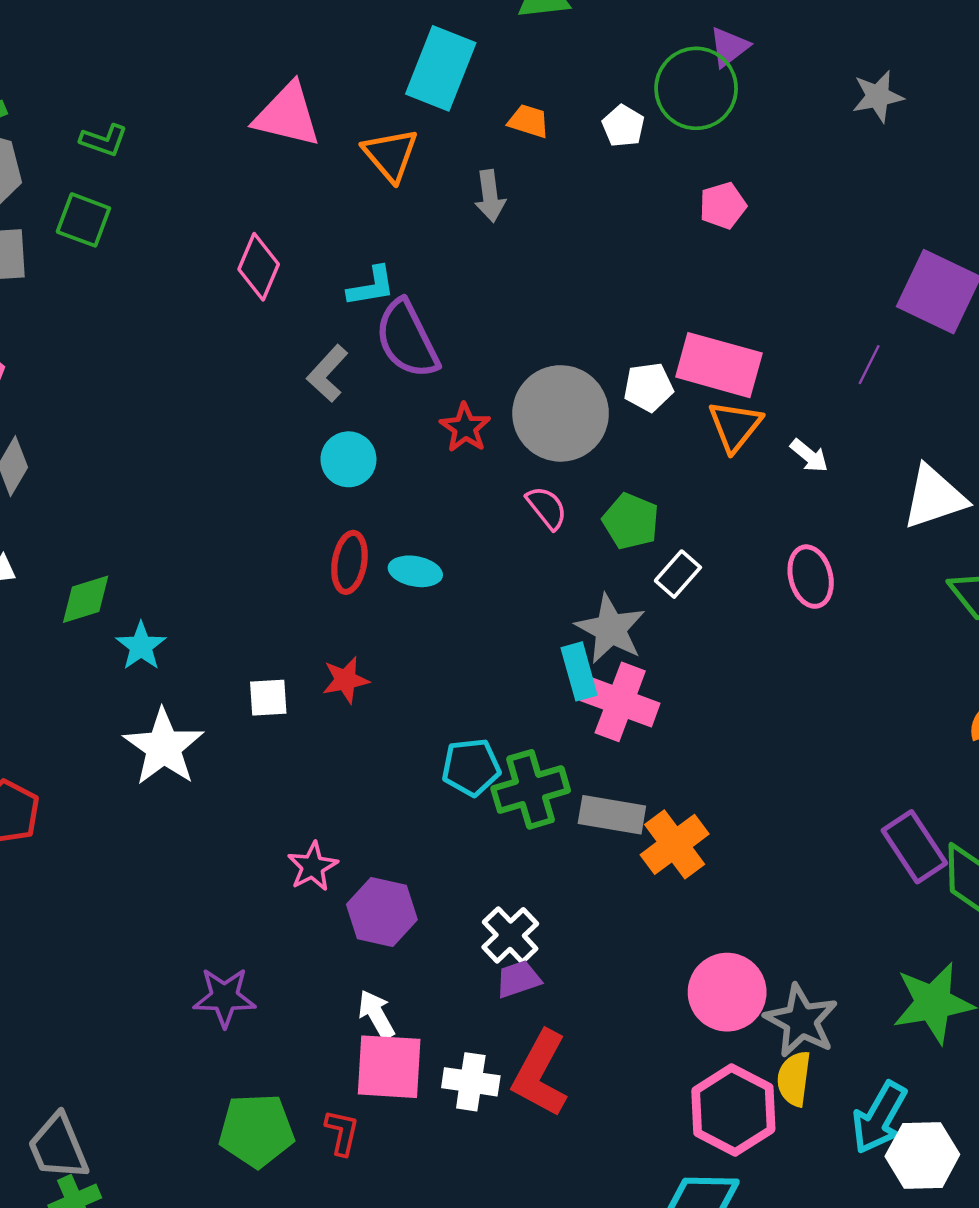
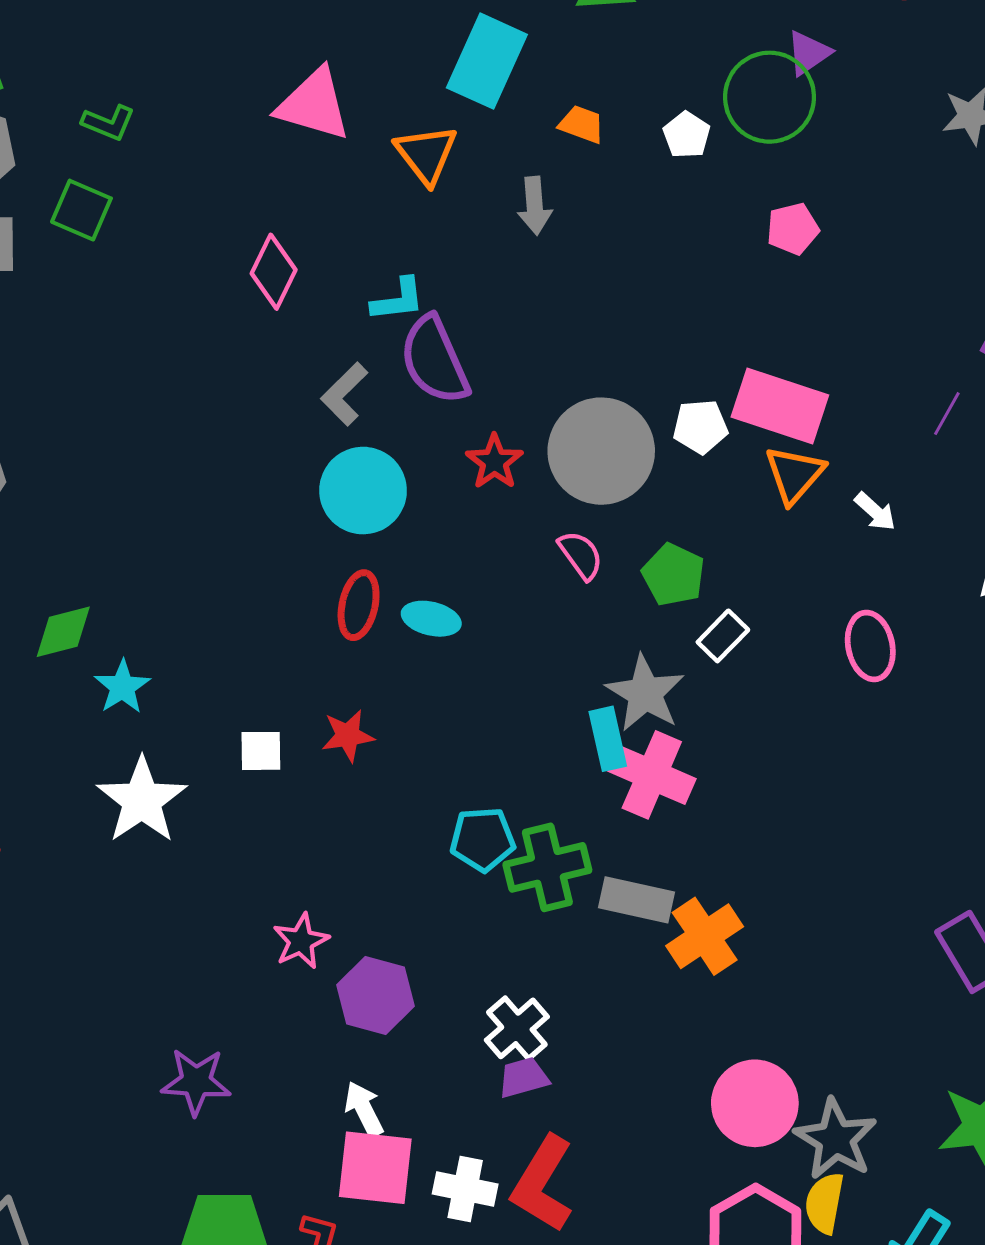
cyan circle: (348, 459) -> (363, 491), size x1.4

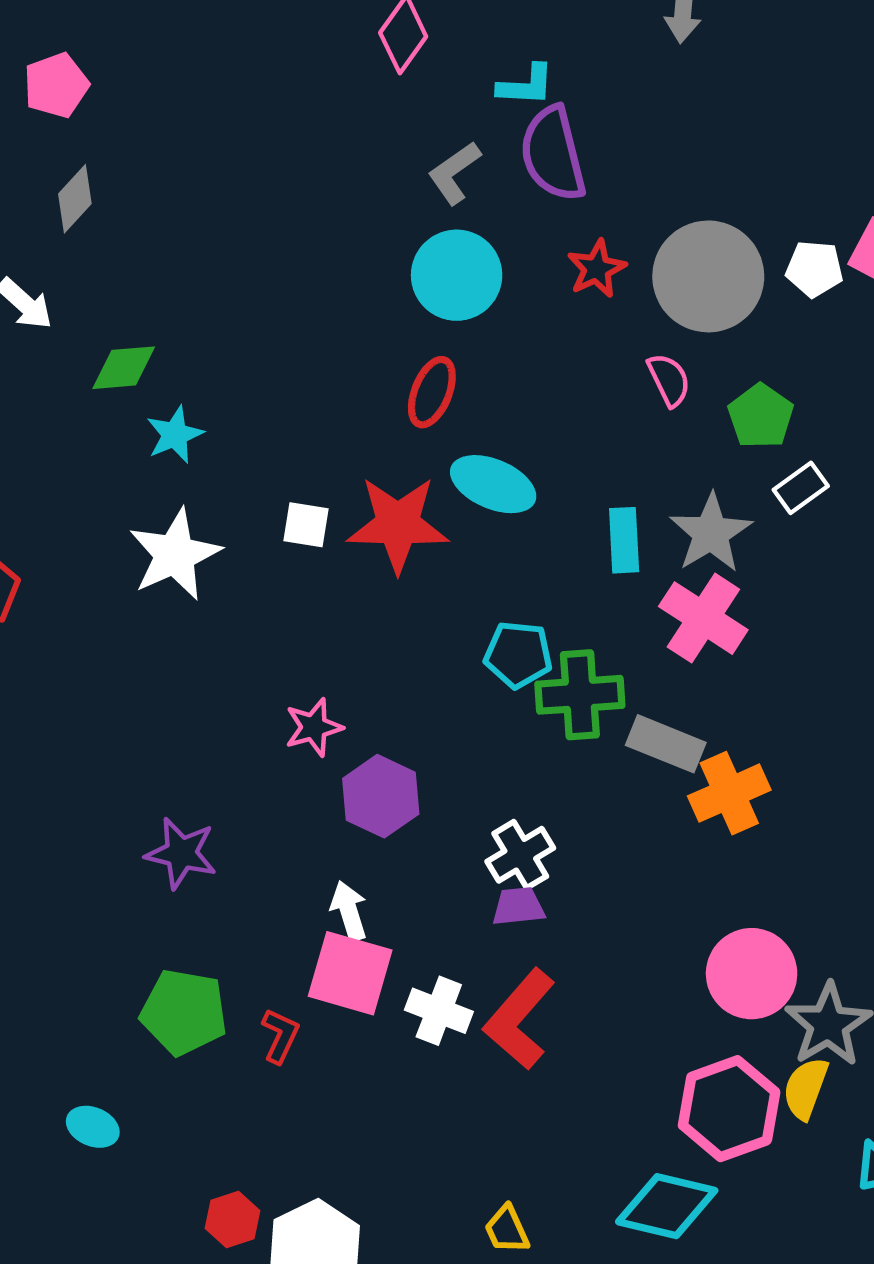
cyan ellipse: (431, 619) -> (493, 484), moved, size x1.4
red star: (348, 736) -> (398, 524), size x1.8
cyan rectangle: (608, 739) -> (624, 540), moved

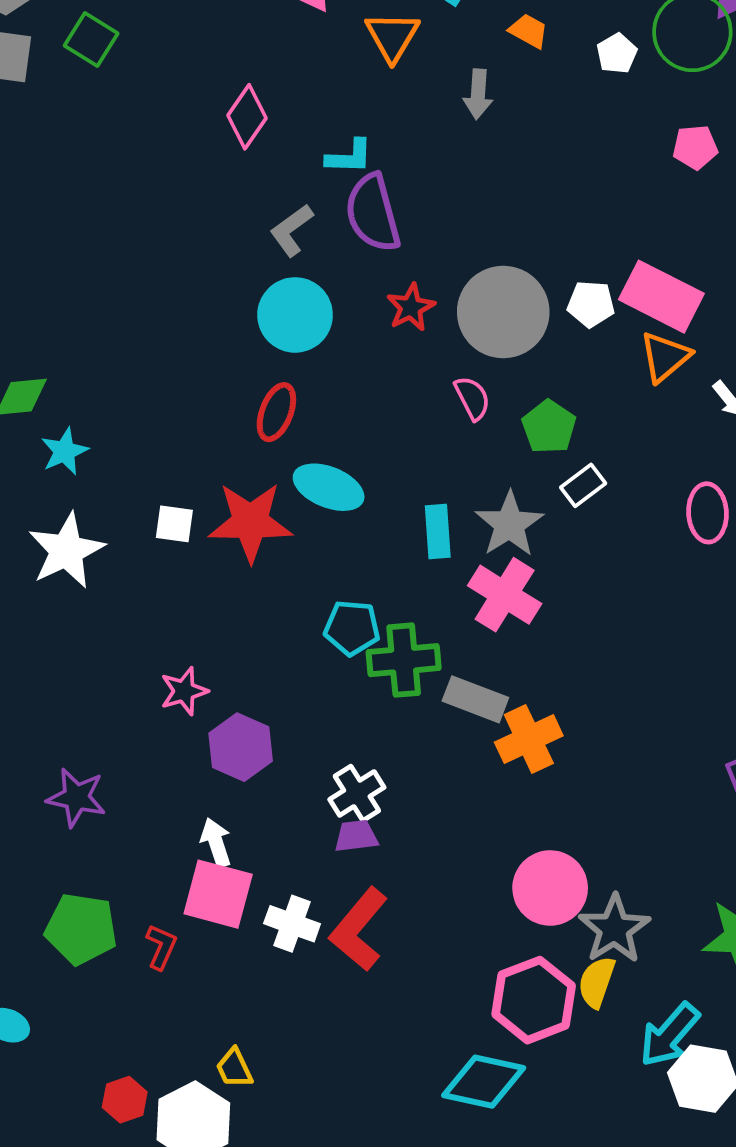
yellow trapezoid: (507, 1229) -> (234, 1068), moved

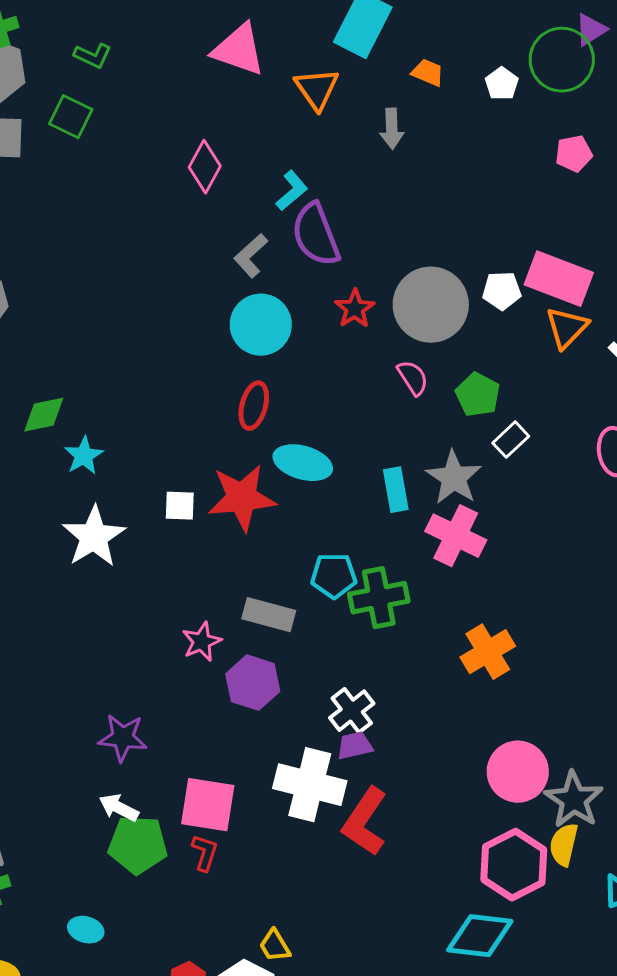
cyan L-shape: (349, 157) -> (292, 191), turned -36
gray rectangle: (475, 699) -> (269, 615), moved
white arrow: (216, 842) -> (119, 808), moved, turned -39
pink square: (218, 894) -> (208, 805), moved
white cross: (292, 924) -> (310, 785), moved, size x1.6

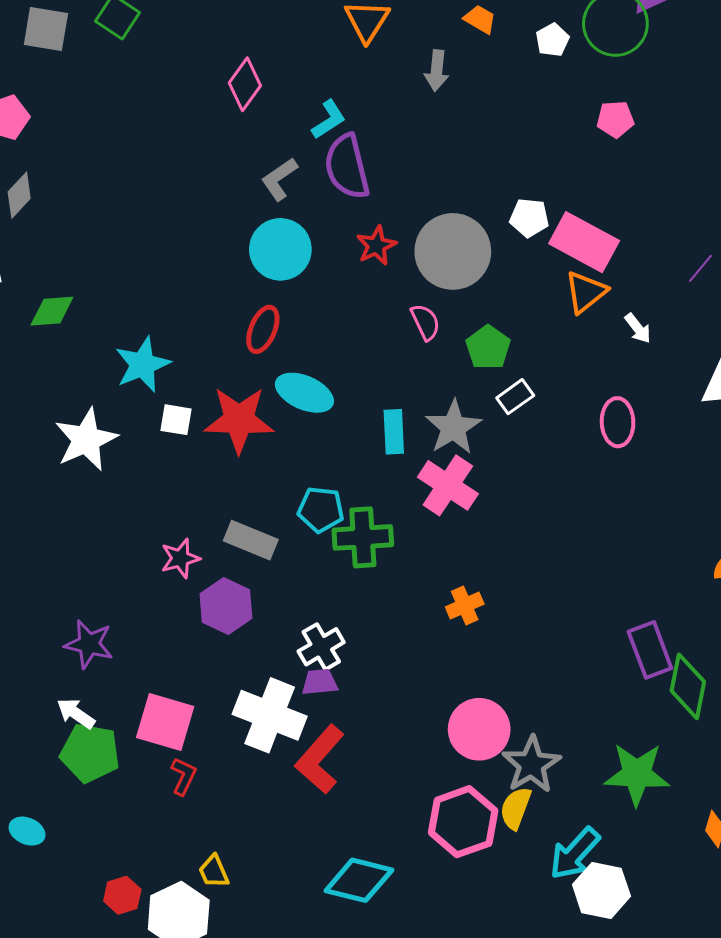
white pentagon: (502, 291) -> (529, 218), moved
cyan star: (84, 456) -> (142, 365), moved, size x1.4
orange cross: (488, 652) -> (465, 605), size x0.7
red L-shape: (205, 853) -> (184, 776), moved
cyan diamond: (480, 936) -> (359, 880), moved

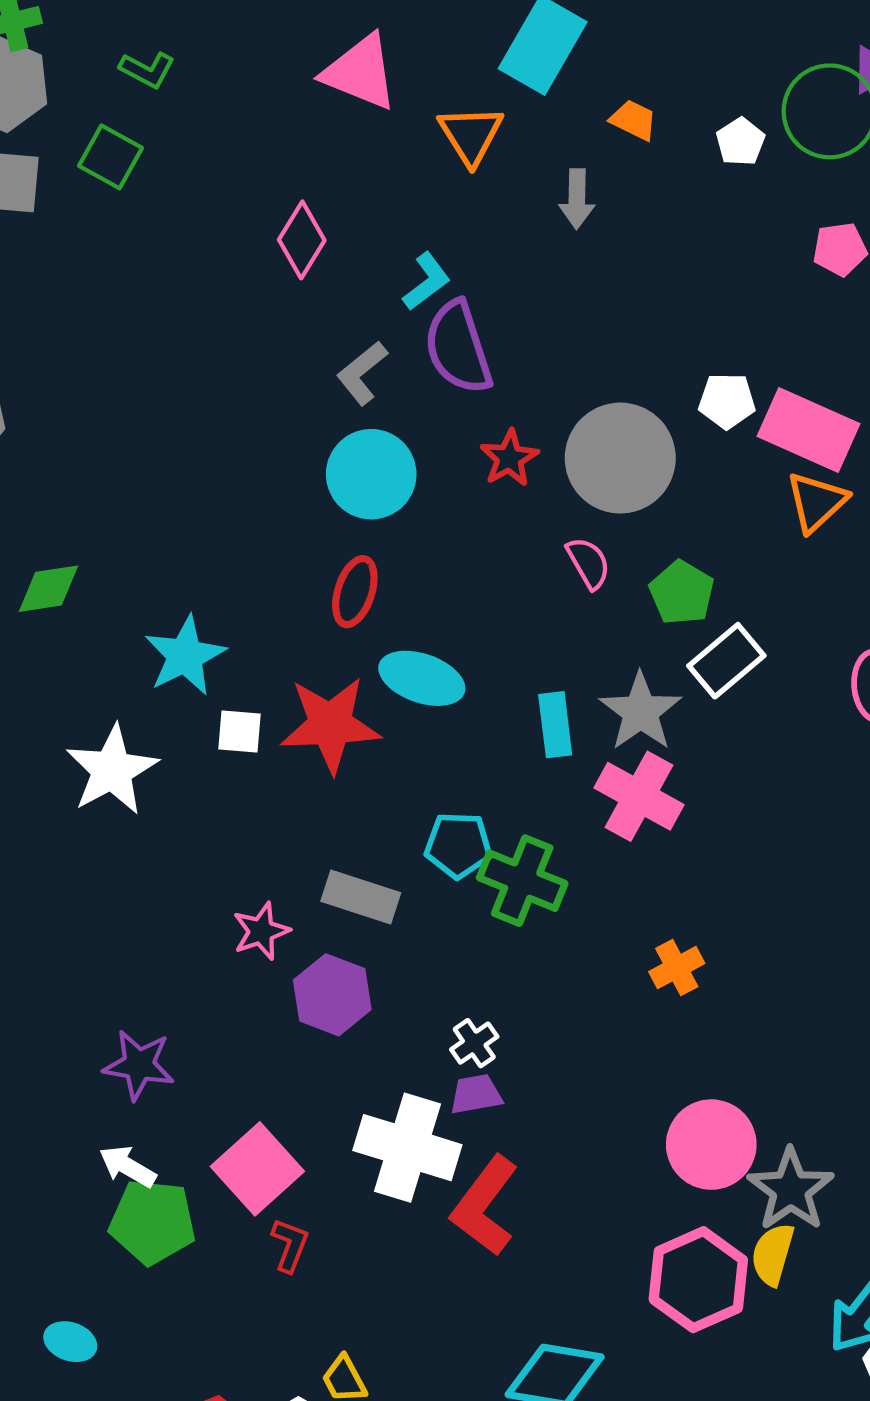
white rectangle: (515, 397) -> (726, 661), size x1.4
green cross: (363, 537) -> (522, 881), turned 30
white cross: (321, 647) -> (474, 1043), size x0.7
pink square: (165, 722) -> (257, 1169), turned 36

